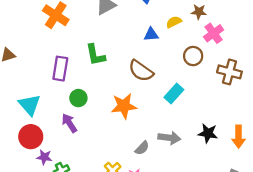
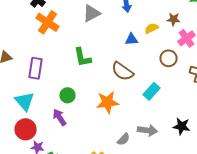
purple rectangle: (60, 69) -> (36, 68), moved

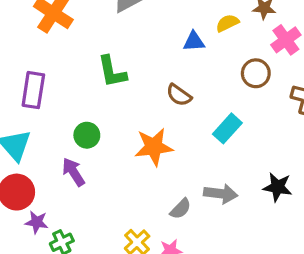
brown semicircle: (122, 71) -> (179, 95), size x0.7

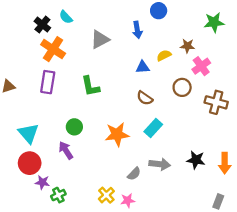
purple rectangle: (33, 90) -> (48, 82), moved
brown semicircle: (179, 95) -> (145, 98), moved
cyan rectangle: (227, 128) -> (153, 128), moved

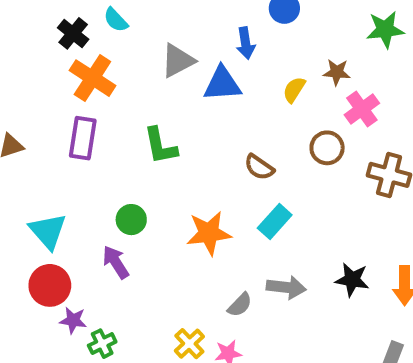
yellow semicircle: (164, 55) -> (294, 90), turned -32
blue triangle: (143, 67) -> (222, 84), moved, size x1.5

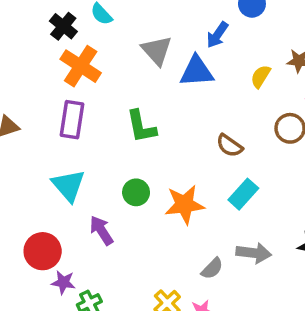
blue arrow: (246, 43) -> (217, 35), turned 44
gray triangle: (178, 61) -> (157, 50), turned -44
green circle: (131, 220) -> (136, 192), moved
cyan triangle: (48, 231) -> (69, 185), moved

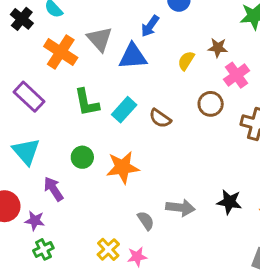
orange cross: (81, 66) -> (61, 52), moved
purple rectangle: (72, 120) -> (29, 97), turned -56
cyan rectangle: (243, 194) -> (124, 110), moved
gray semicircle: (212, 269) -> (146, 221), turned -78
purple star: (63, 282) -> (35, 221), moved

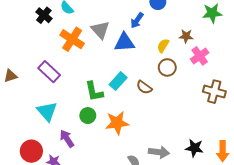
green L-shape: (87, 102) -> (94, 92), moved
brown circle: (211, 104) -> (167, 67), moved

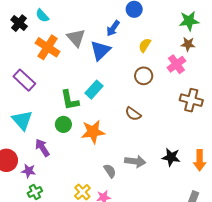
brown star: (186, 36) -> (188, 44), moved
blue triangle: (124, 42) -> (100, 50), turned -40
yellow semicircle: (163, 46) -> (145, 45), moved
brown semicircle: (144, 87) -> (133, 114), moved

